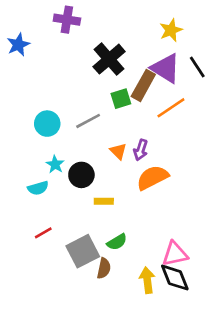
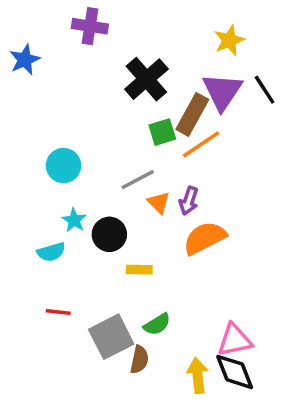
purple triangle: (166, 68) -> (222, 91), turned 32
orange line: (171, 108) -> (201, 144), moved
gray line: (88, 121) -> (138, 180), moved
red line: (43, 233) -> (58, 312), turned 36

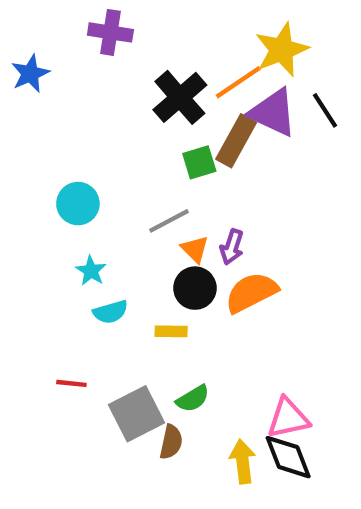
yellow star: (229, 40) -> (282, 50), size x1.4
purple triangle: (222, 91) -> (273, 113), turned -39
orange line: (201, 144) -> (238, 82), moved
black circle: (109, 234) -> (195, 288), moved
cyan semicircle: (51, 252) -> (110, 312), moved

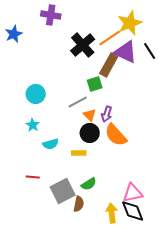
green square: (199, 162) -> (95, 84), moved
cyan star: (91, 271) -> (33, 125), moved
orange semicircle: (251, 292) -> (116, 135), turned -105

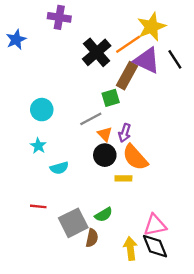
yellow rectangle: (79, 153) -> (123, 178), moved

